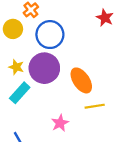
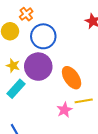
pink star: (60, 123) -> (64, 110), moved

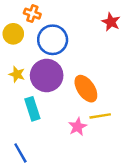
orange cross: (26, 14) -> (32, 14), turned -32
cyan rectangle: (16, 89) -> (32, 109), moved, turned -60

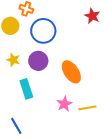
purple circle: (47, 75) -> (38, 61), size x0.7
yellow line: (100, 116) -> (87, 108), moved

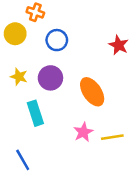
red star: (92, 16) -> (119, 45), moved
blue circle: (43, 31) -> (57, 40), size x0.7

